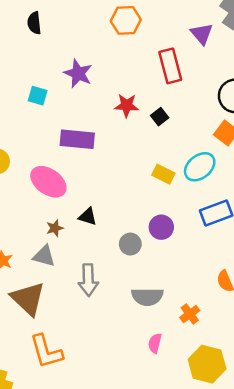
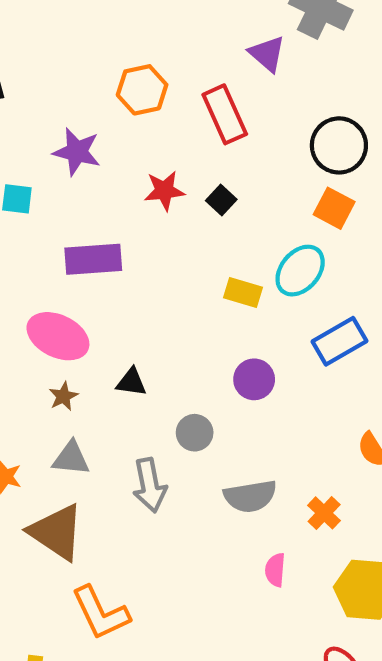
orange hexagon: (126, 20) -> (142, 90), moved
brown star: (55, 228) -> (63, 396), moved
gray circle: (130, 244) -> (195, 433), moved

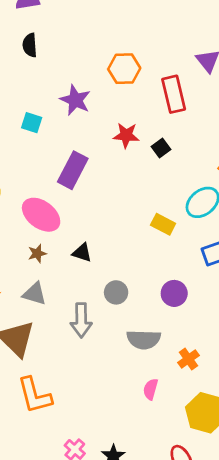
purple rectangle: (93, 259) -> (73, 170), turned -69
yellow rectangle: (243, 292) -> (163, 224), moved
purple circle: (254, 379) -> (174, 293), moved

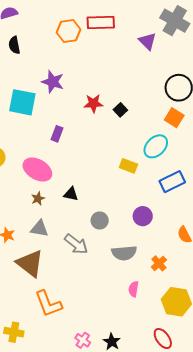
orange hexagon: (124, 69) -> (69, 31), moved
red rectangle: (174, 94) -> (101, 22), moved, turned -72
cyan square: (32, 123) -> (22, 102), size x1.8
purple rectangle: (73, 170) -> (57, 134), size x0.6
gray arrow: (81, 320) -> (76, 244), turned -45

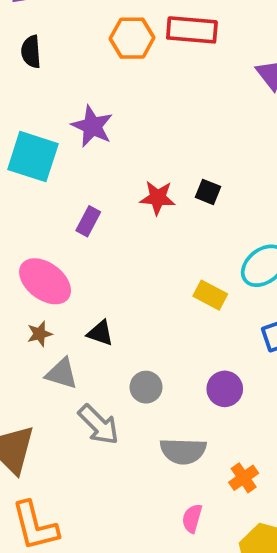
red star: (93, 103) -> (158, 198), moved
black square: (120, 110) -> (208, 192), turned -32
gray triangle: (39, 229) -> (62, 374), moved

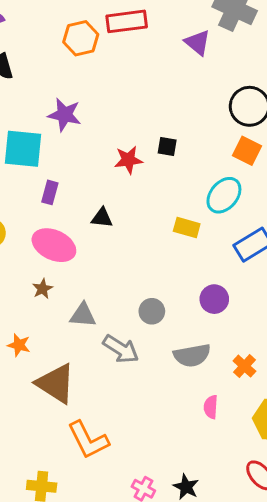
purple rectangle: (88, 221) -> (50, 192), moved
black triangle: (100, 333) -> (102, 218), moved
brown star: (40, 334) -> (43, 289), moved

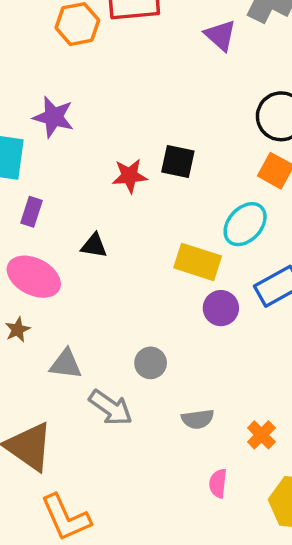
black square: (167, 147) -> (178, 161), size x1.4
yellow rectangle: (187, 228) -> (198, 262), size x1.4
purple circle: (214, 299) -> (221, 308), moved
gray semicircle: (192, 355) -> (198, 419), size x0.7

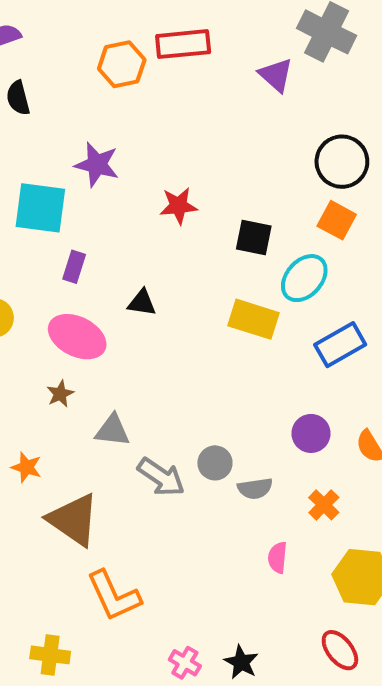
black square: (178, 161) -> (254, 237), moved
red star: (130, 176) -> (178, 206), moved
purple circle: (221, 308) -> (311, 433), moved
gray circle: (151, 363) -> (215, 463), moved

